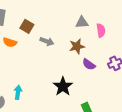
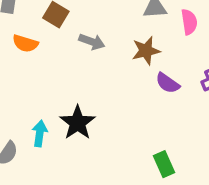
black star: (63, 86) -> (78, 123), moved

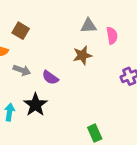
gray arrow: (92, 42) -> (22, 70), moved
purple semicircle: (168, 83) -> (50, 78), moved

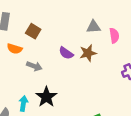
purple semicircle: (50, 78) -> (66, 53), moved

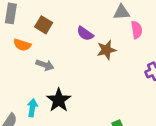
gray triangle: (93, 27) -> (122, 12), moved
purple semicircle: (66, 53) -> (85, 34), moved

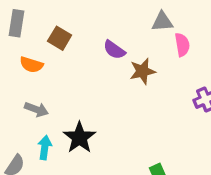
gray arrow: (45, 65) -> (36, 109), moved

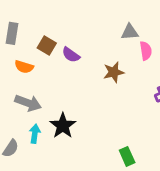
purple semicircle: (114, 50) -> (71, 55), moved
gray arrow: (36, 109) -> (28, 103), size x1.4

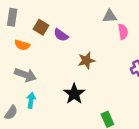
brown star: (114, 72) -> (86, 60), moved
black star: (63, 126) -> (74, 94), moved

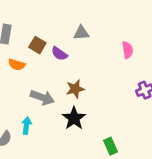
gray triangle: (110, 16) -> (81, 33), moved
brown star: (86, 60) -> (75, 89), moved
gray arrow: (25, 75) -> (42, 97), moved

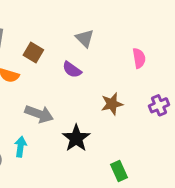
gray triangle: (81, 33) -> (85, 38), turned 49
purple semicircle: (59, 54) -> (72, 70), moved
brown star: (75, 89) -> (112, 104), moved

